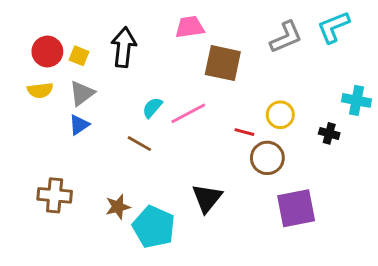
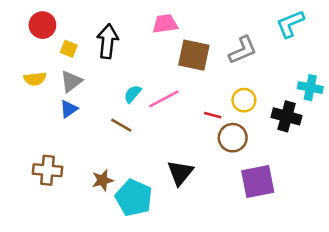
gray L-shape: (286, 37) -> (243, 50), moved
red circle: (47, 51) -> (42, 25), moved
black cross: (329, 133) -> (287, 116), size x1.6

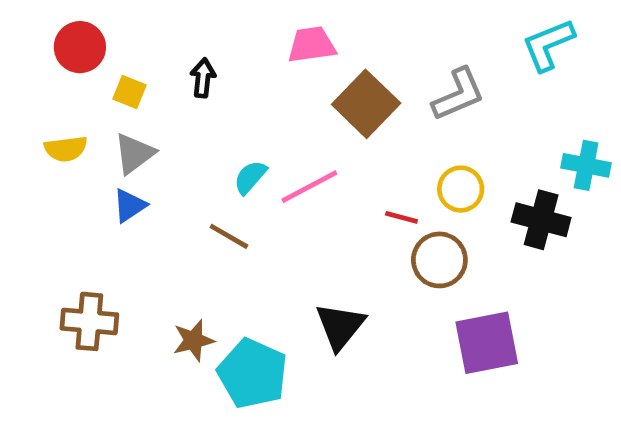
black arrow: (108, 41) -> (203, 78), size x0.6
brown square: (194, 55) -> (366, 104), turned 32

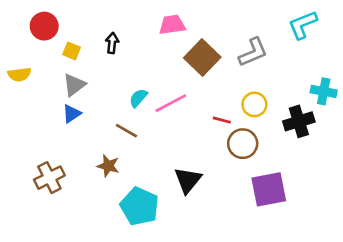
yellow semicircle: (66, 149) -> (19, 74), moved
black cross: (541, 220) -> (299, 121), turned -32
brown cross: (89, 321) -> (49, 178), turned -32
brown star: (193, 340) -> (108, 166), moved, turned 30

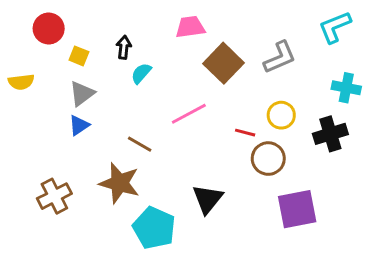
cyan cross: (324, 91) -> (346, 88), moved
cyan semicircle: (138, 98) -> (141, 73), moved
brown star: (108, 166) -> (119, 183), size x1.6

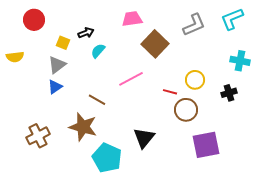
black arrow: (124, 47) -> (86, 33), turned 63
yellow square: (79, 56) -> (63, 43), moved
gray L-shape: (280, 57) -> (194, 25), moved
black cross: (330, 134) -> (229, 93), size x0.7

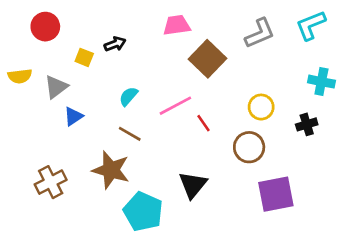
cyan semicircle: (98, 51) -> (128, 96), moved
gray triangle: (57, 65) -> (56, 87), moved
red line: (170, 92) -> (203, 123), moved, turned 40

